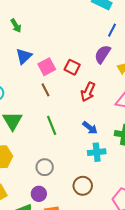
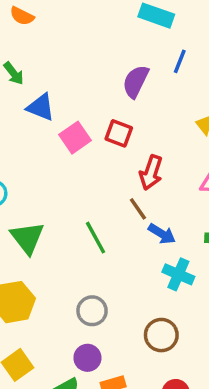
purple semicircle: (102, 54) -> (136, 81), moved
blue triangle: (24, 56) -> (41, 107), moved, turned -48
brown line: (45, 90) -> (138, 209), moved
cyan cross: (97, 152) -> (178, 274), turned 36

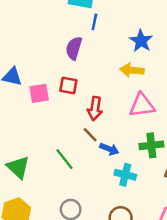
blue line: (180, 61) -> (94, 22), moved
pink square: (75, 138) -> (39, 93), turned 35

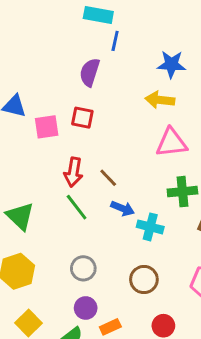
blue star: (141, 41) -> (171, 64), turned -30
red arrow: (95, 108) -> (73, 172), moved
blue arrow: (109, 149) -> (123, 208), moved

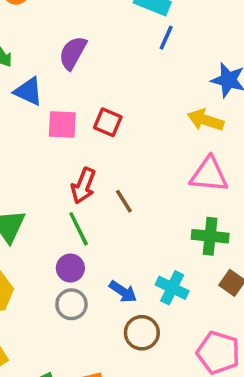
purple semicircle: (90, 72) -> (73, 53), moved
blue arrow: (123, 208) -> (123, 292), moved
cyan cross: (150, 227) -> (172, 288), moved
purple circle: (86, 308) -> (70, 268), moved

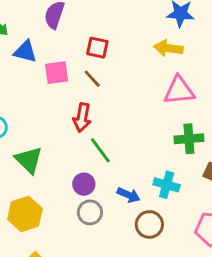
red square: (108, 122) -> (97, 48), moved
brown line: (124, 201) -> (92, 79), moved
green line: (79, 229) -> (100, 150), moved

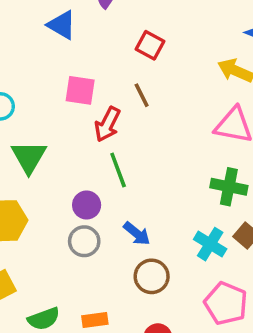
pink square: (57, 73) -> (80, 90), moved
brown line: (92, 79) -> (142, 95), moved
cyan cross: (167, 185) -> (210, 244), moved

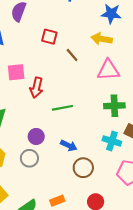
brown line: (142, 95) -> (72, 55), moved
green line: (118, 170) -> (63, 108), moved, turned -66
gray circle: (84, 241) -> (29, 158), moved

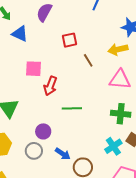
red square: (49, 37) -> (70, 40), turned -35
yellow arrow: (102, 39) -> (118, 49), turned -30
cyan cross: (112, 141) -> (113, 146), turned 30
blue arrow: (69, 146) -> (63, 154), moved

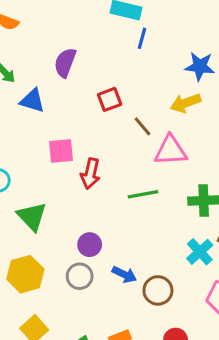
pink triangle: (120, 80) -> (171, 150), moved
green line: (72, 108) -> (143, 194), moved

